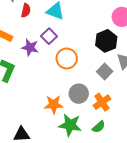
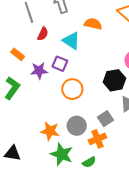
purple square: (49, 36) -> (60, 64), turned -35
purple star: (30, 47) -> (39, 71), turned -30
gray square: (105, 71) -> (106, 119), moved

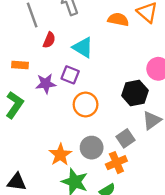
orange semicircle: (93, 24) -> (118, 19), moved
orange rectangle: (18, 54) -> (20, 65), turned -32
orange star: (50, 131) -> (60, 155), turned 30

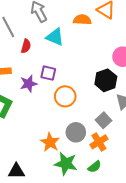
cyan triangle: (83, 47) -> (55, 37), moved

